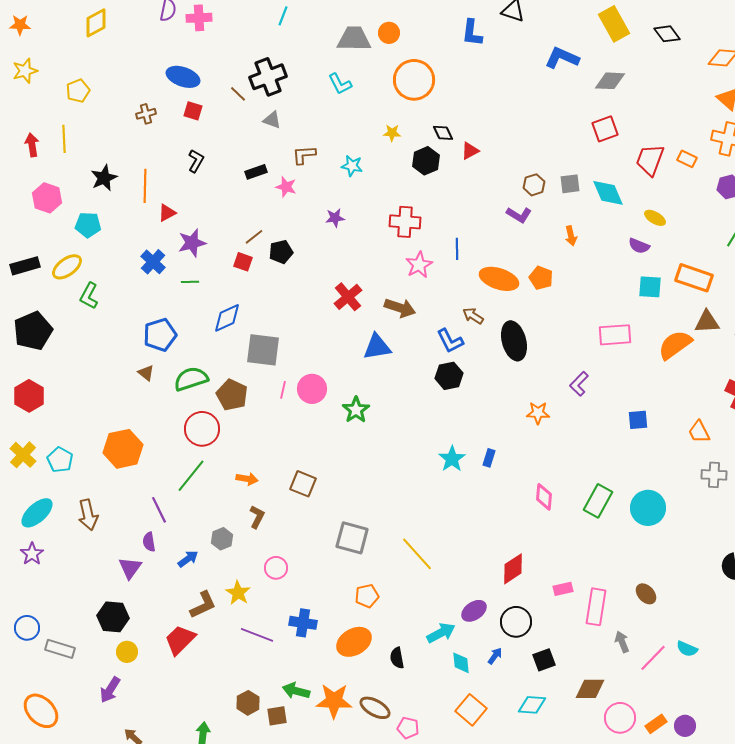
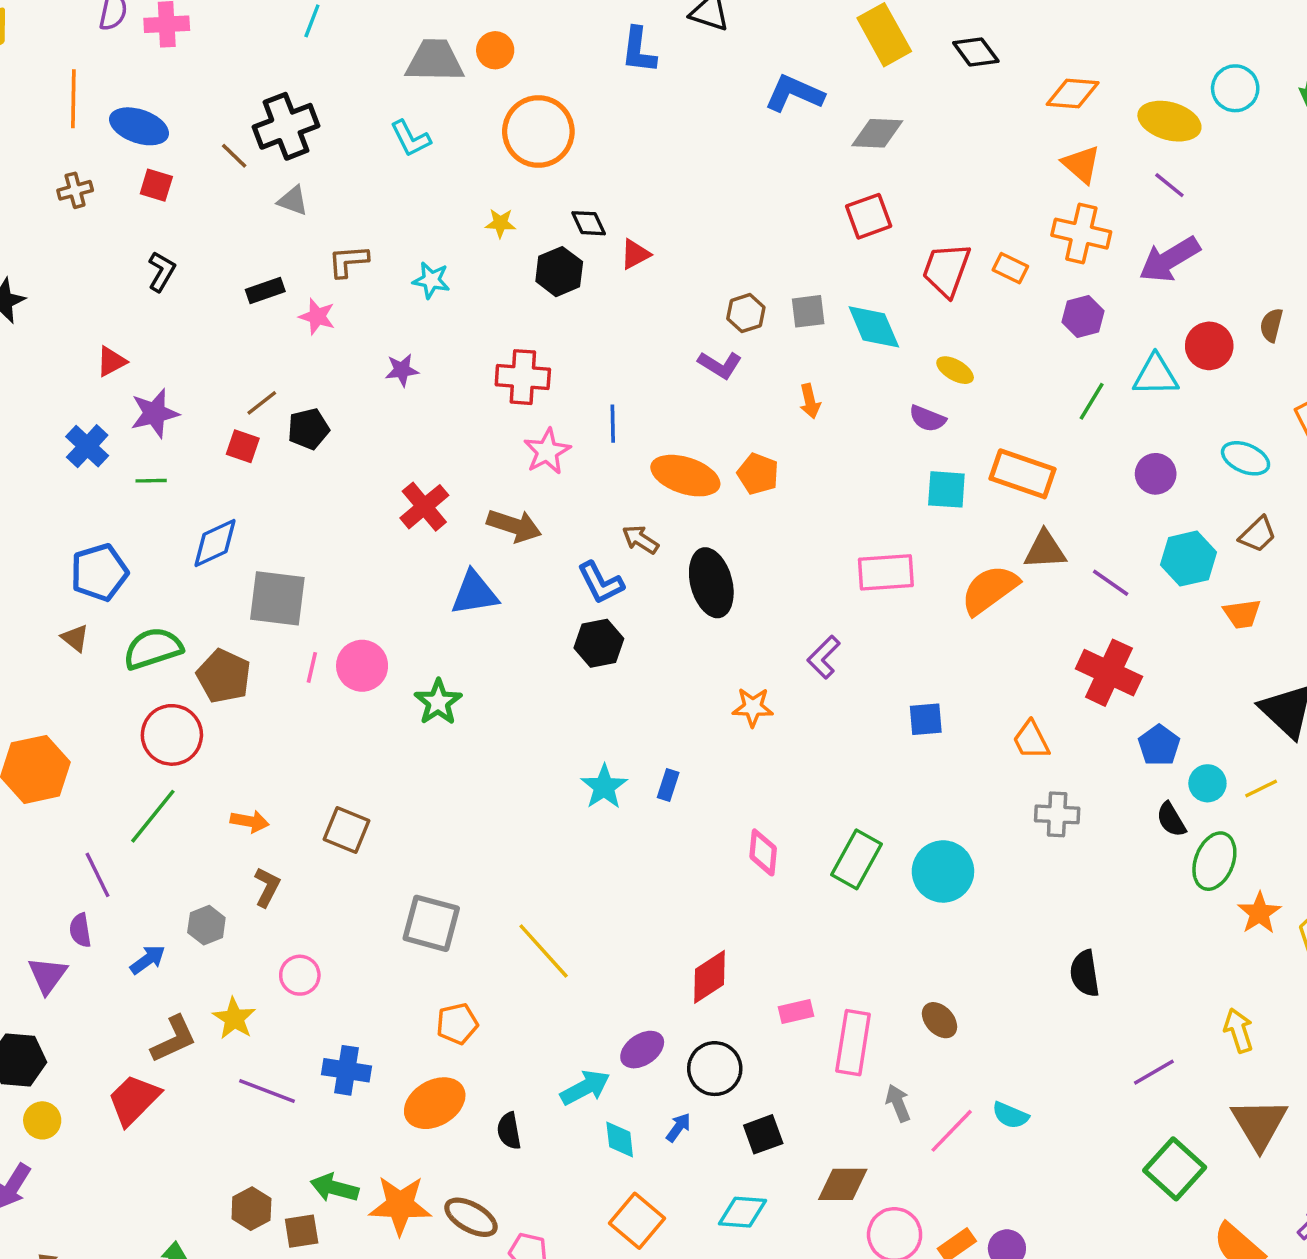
orange line: (145, 186) -> (73, 99), moved

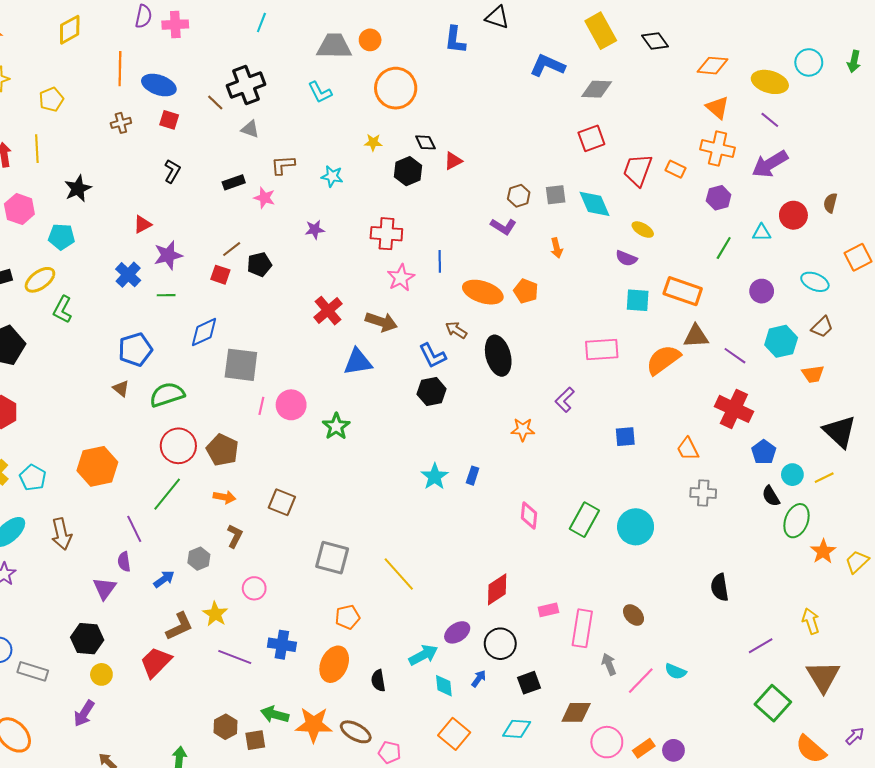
cyan triangle: (1156, 375) -> (762, 233), size x0.7
brown pentagon: (224, 676) -> (222, 450), moved
orange ellipse: (435, 1103) -> (334, 664), turned -36

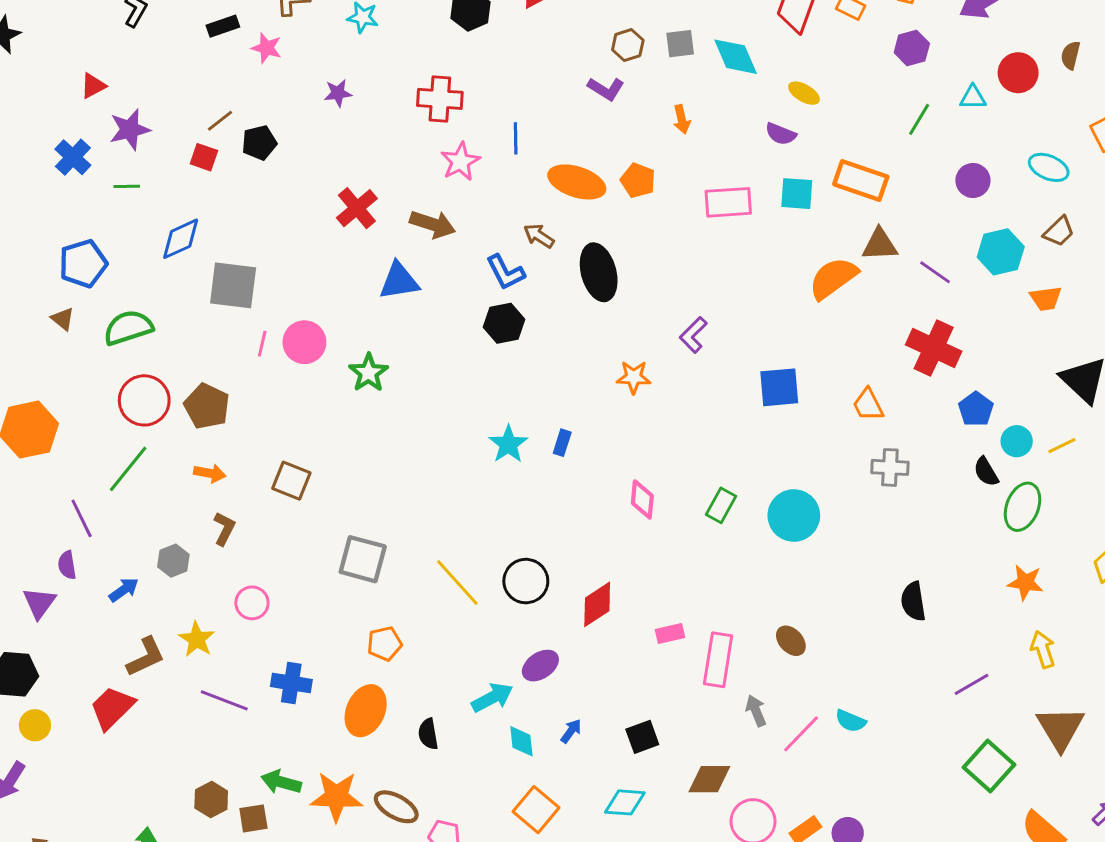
pink rectangle: (602, 349) -> (728, 202), moved
blue square: (625, 437) -> (779, 387), size x1.4
green rectangle: (584, 520) -> (721, 505), size x0.7
orange star: (823, 551) -> (1025, 582), moved, turned -30
black circle: (500, 644) -> (526, 581), moved

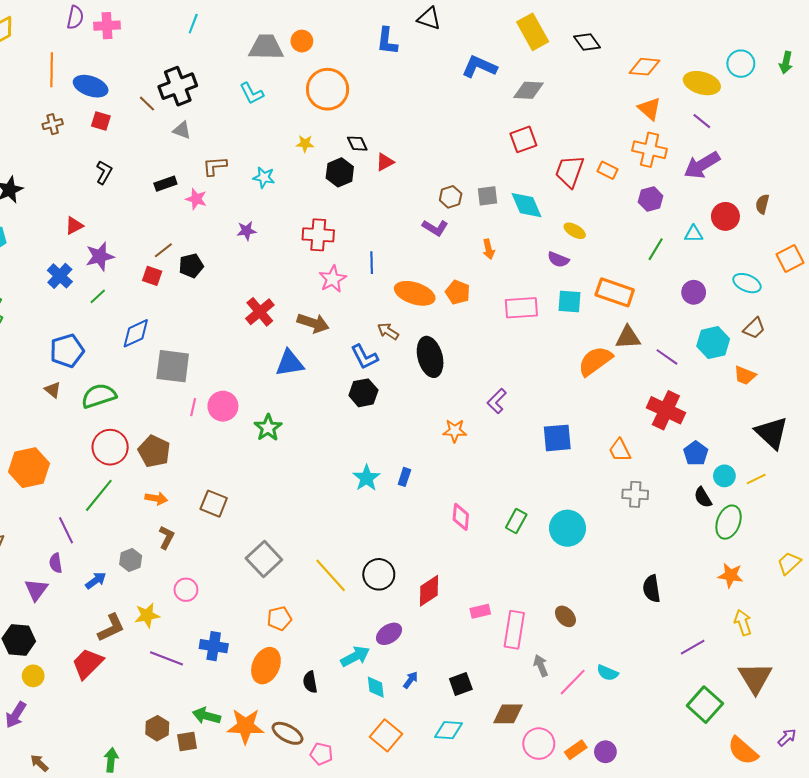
green line: (127, 186) -> (98, 296), turned -42
orange trapezoid: (1046, 298) -> (745, 375), turned 30
gray square: (363, 559) -> (264, 559), turned 32
yellow star: (197, 639) -> (147, 615), turned 30

